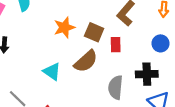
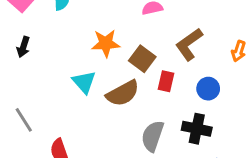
blue circle: (161, 43) -> (208, 89), moved
cyan triangle: (52, 72) -> (84, 82), moved

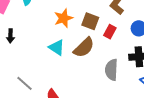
red rectangle: (166, 81) -> (110, 32), turned 32

